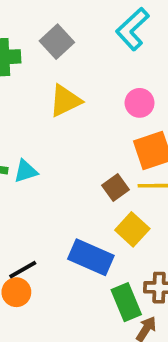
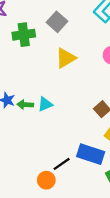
black line: (23, 270) -> (62, 164), moved

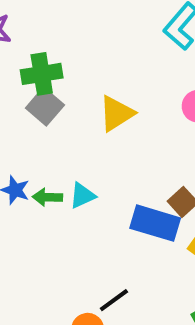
gray square: (57, 22) -> (45, 106), moved
blue rectangle: (91, 154) -> (155, 223), moved

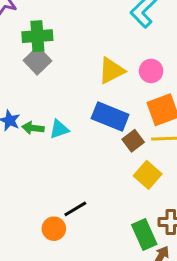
yellow triangle: (116, 113) -> (111, 71), moved
blue rectangle: (155, 223) -> (110, 116), moved

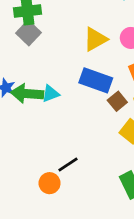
green arrow: (33, 128) -> (27, 94), size x1.6

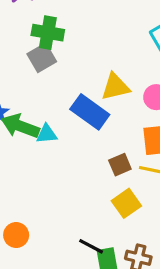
blue rectangle: (96, 80) -> (90, 112), moved
black line: (68, 165) -> (91, 246), moved, turned 45

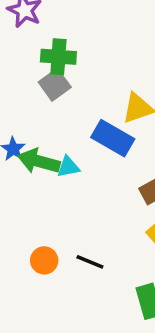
orange circle: (16, 235) -> (44, 260), moved
black line: (91, 246) -> (90, 262), moved

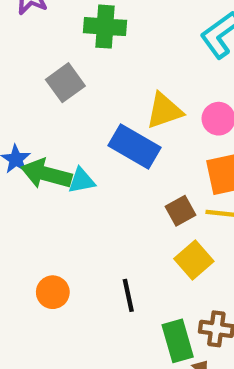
green cross: (58, 57) -> (105, 27), moved
black line: (90, 262) -> (128, 295), moved, turned 56

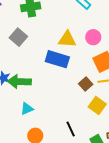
yellow triangle: (164, 111) -> (67, 39), turned 36
cyan triangle: (82, 181) -> (27, 109), moved

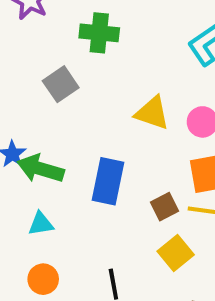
blue rectangle: (57, 59) -> (108, 181), moved, turned 70

